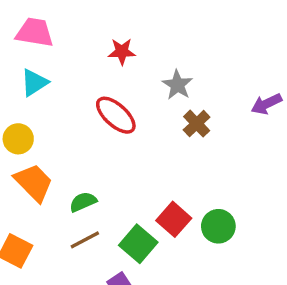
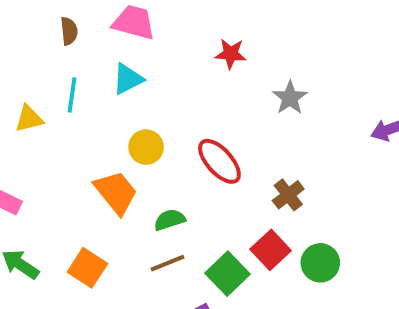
red ellipse: (116, 115) -> (219, 161), moved
brown cross: (197, 124) -> (288, 195), moved
yellow circle: (18, 139) -> (146, 147), moved

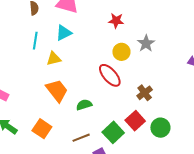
yellow triangle: (29, 119) -> (54, 59), moved
yellow circle: (146, 147) -> (121, 52), moved
brown line: (167, 263) -> (81, 138), moved

